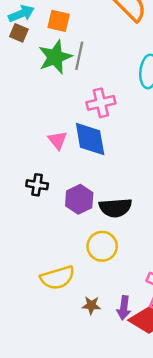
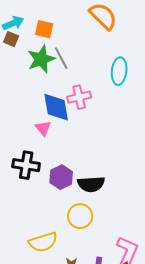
gray line: (79, 56) -> (61, 58), turned -40
blue diamond: (90, 139) -> (56, 107), moved
black cross: (37, 185) -> (26, 165), size x1.5

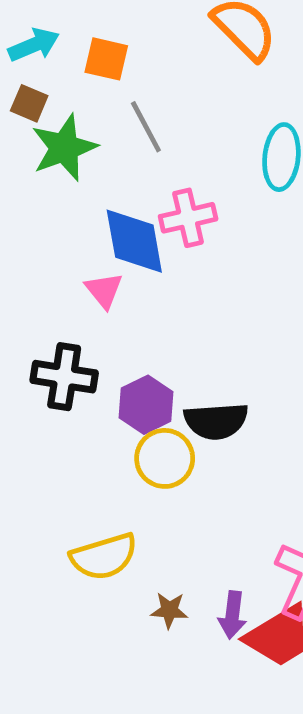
brown square: (11, 39) -> (29, 103), moved
green star: (41, 59) -> (64, 148), moved
yellow circle: (80, 216) -> (165, 458), moved

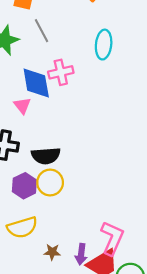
purple hexagon: (146, 405) -> (24, 186), moved
black semicircle: (216, 421) -> (46, 156), moved

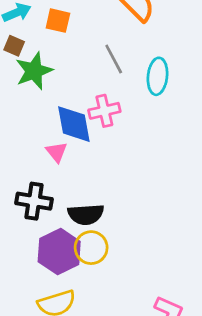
gray line: (42, 31) -> (114, 59), moved
purple hexagon: (24, 186) -> (59, 252), size x1.4

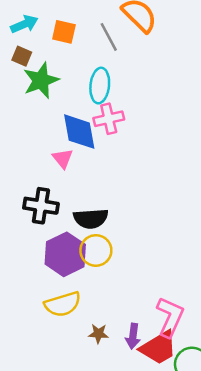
gray line: (114, 59) -> (109, 37), moved
cyan ellipse: (158, 76) -> (100, 86), moved

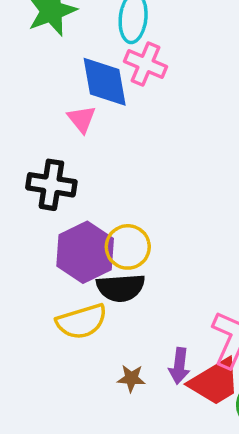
pink cross: (109, 119) -> (146, 64), turned 36
black semicircle: (91, 219) -> (121, 288), moved
brown star: (98, 334) -> (131, 378), moved

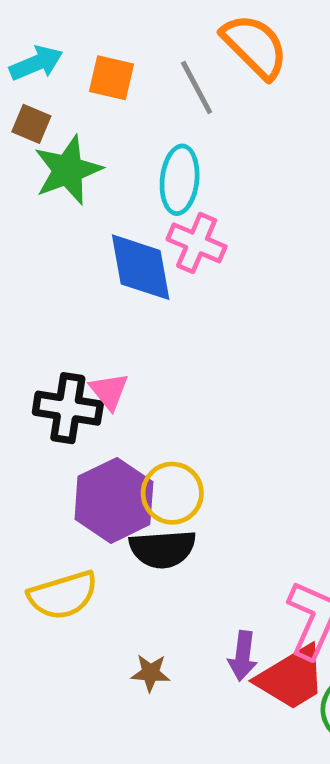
pink triangle: (82, 119) -> (109, 391), moved
yellow semicircle: (82, 321) -> (63, 595), moved
brown star: (131, 378) -> (150, 673), moved

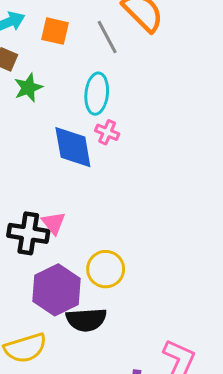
green star: (68, 170) -> (28, 88), size x0.7
pink cross: (197, 243) -> (107, 132), size x0.7
yellow circle: (172, 493) -> (106, 269), moved

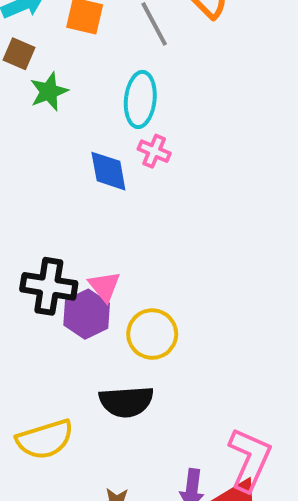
blue diamond: (73, 147) -> (108, 171), size x0.7
pink triangle: (54, 223) -> (104, 286), moved
purple hexagon: (57, 290) -> (87, 314), moved, size x0.7

